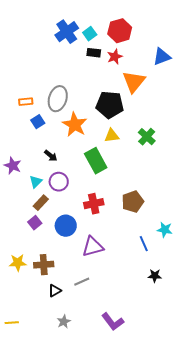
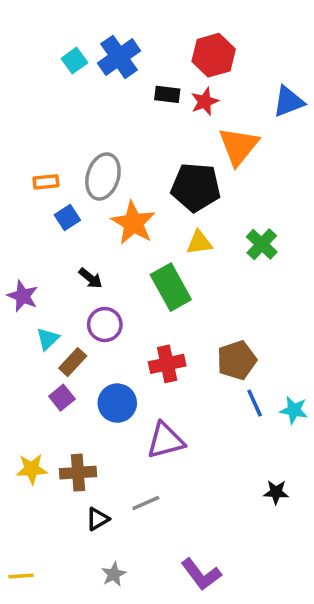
cyan square: (90, 34) -> (74, 61), moved
cyan triangle: (36, 182) -> (48, 339), moved
blue line: (144, 244) -> (255, 403), moved

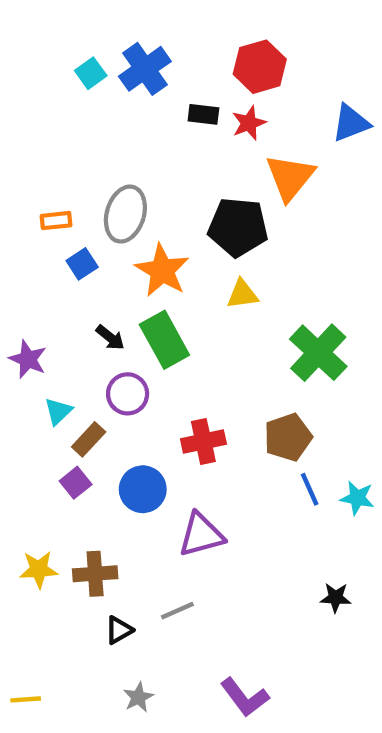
green cross: (262, 244) -> (318, 353), moved, size x1.5
green rectangle: (171, 287) -> (164, 340), moved

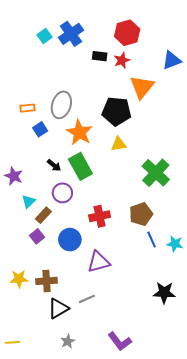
black star: (336, 598) -> (164, 293), size x1.5
black triangle: (119, 630) -> (58, 308), size x1.5

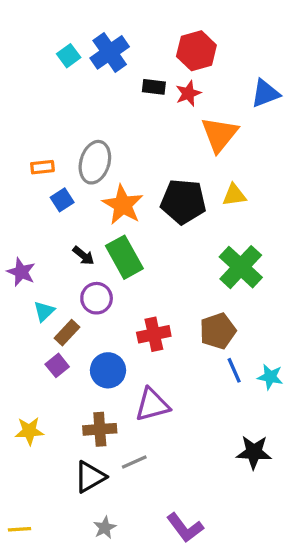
black pentagon: (117, 111) -> (183, 202), moved
yellow triangle: (119, 144) -> (234, 195), moved
brown cross: (47, 281) -> (100, 429), moved

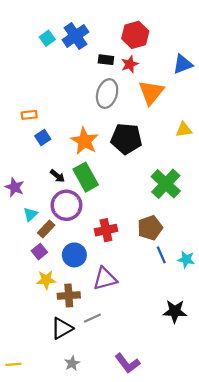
gray ellipse: (95, 162) -> (107, 94), moved
yellow triangle: (234, 195) -> (184, 130), moved
purple circle: (97, 298) -> (66, 205), size x1.4
yellow star: (29, 431) -> (46, 280), moved

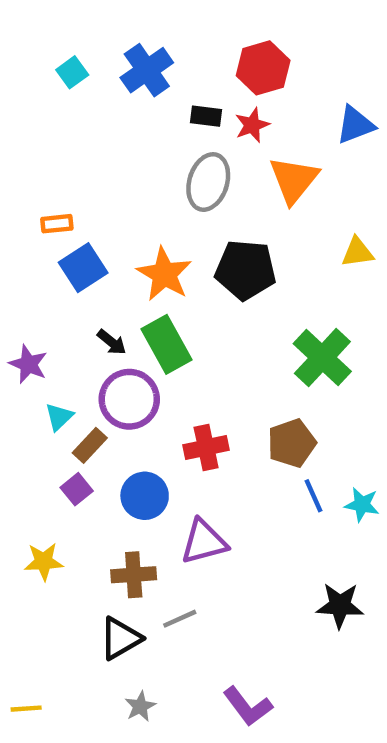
cyan square: (47, 38) -> (72, 72), moved
blue square: (43, 138) -> (83, 268), size x1.5
yellow star: (46, 280) -> (44, 562), moved

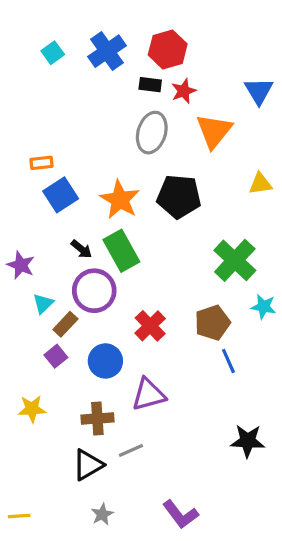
red hexagon: (263, 68) -> (168, 49), moved
blue triangle: (355, 125) -> (259, 91), turned -40
red cross: (206, 448) -> (150, 326), turned -32
cyan star: (362, 505) -> (264, 307), moved

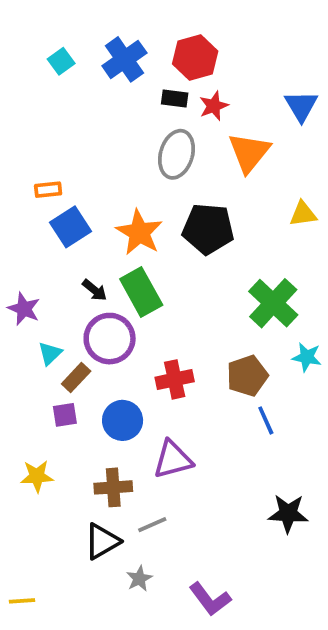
red cross: (150, 326) -> (175, 379), turned 32
purple square: (56, 356) -> (65, 415), turned 30
gray star: (102, 514) -> (139, 579), moved

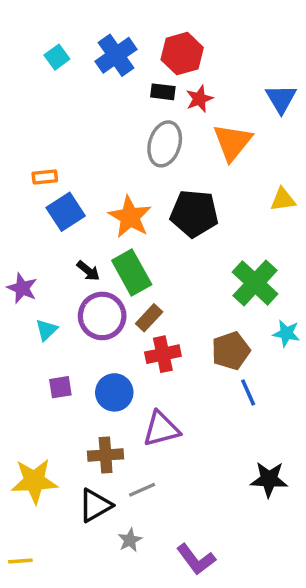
brown rectangle: (76, 378) -> (149, 318), moved
yellow star: (37, 476) -> (34, 481), moved, size x1.5

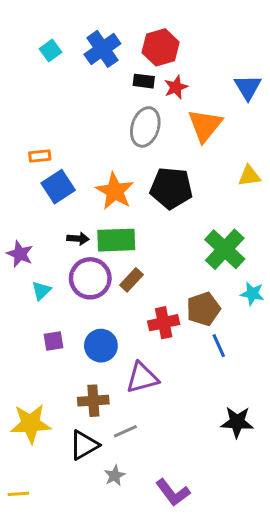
black arrow: (88, 271) -> (78, 239), turned -35
green rectangle: (132, 273) -> (116, 240), turned -63
red cross: (163, 354) -> (164, 323), moved

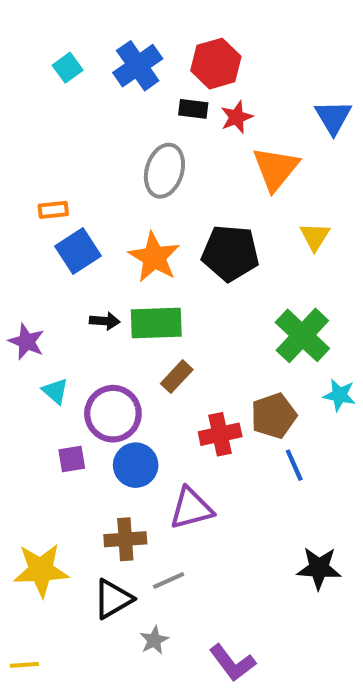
gray ellipse: (145, 127) -> (164, 171), moved
yellow triangle: (249, 176) -> (315, 237), moved, turned -50
purple circle: (90, 278) -> (113, 414), moved
cyan triangle: (41, 291) -> (55, 391), turned -35

